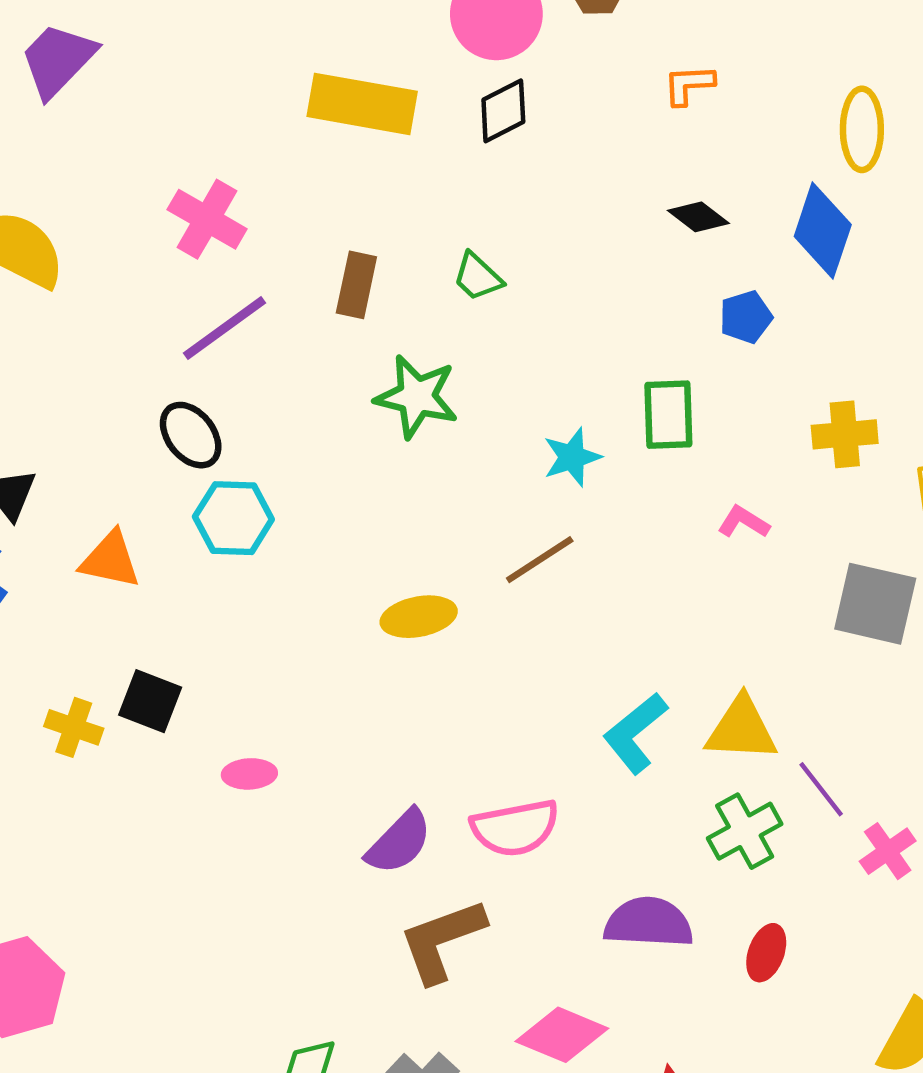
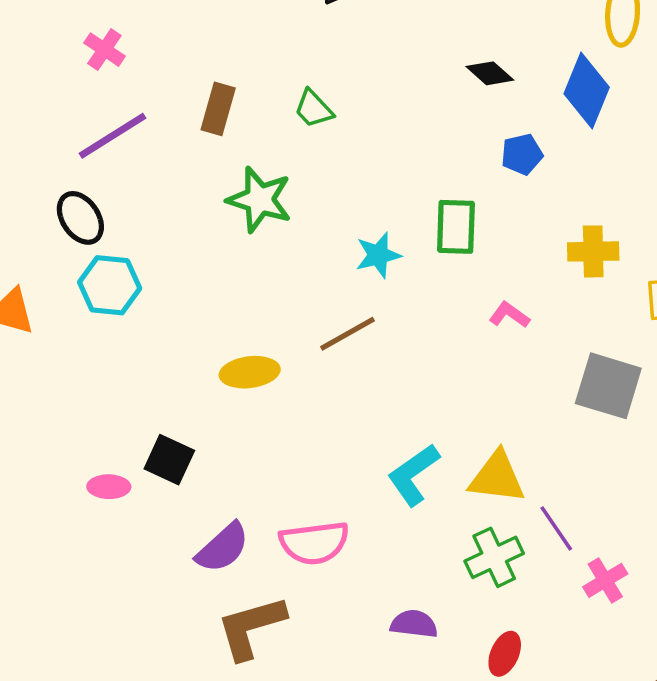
pink cross: (207, 219) -> (104, 50), size x0.7
black square: (150, 701) -> (169, 460), moved
purple semicircle: (649, 923) -> (414, 624), size x0.7

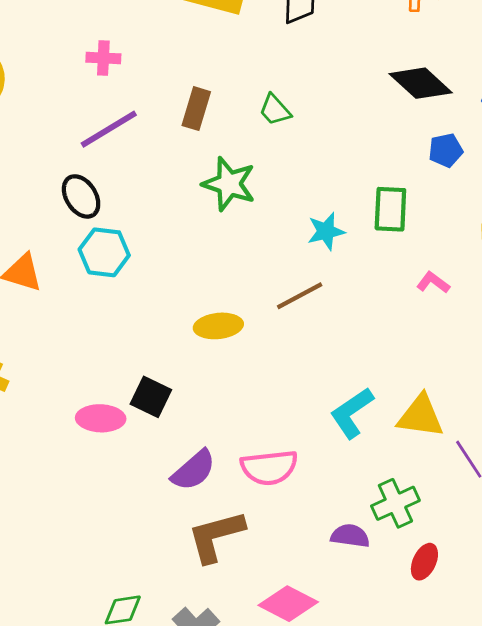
pink cross: (104, 50) -> (103, 58), turned -32
black diamond: (490, 73) -> (421, 83), size x1.6
pink ellipse: (109, 487) -> (101, 418), size x1.4
green cross: (494, 557) -> (395, 503), moved

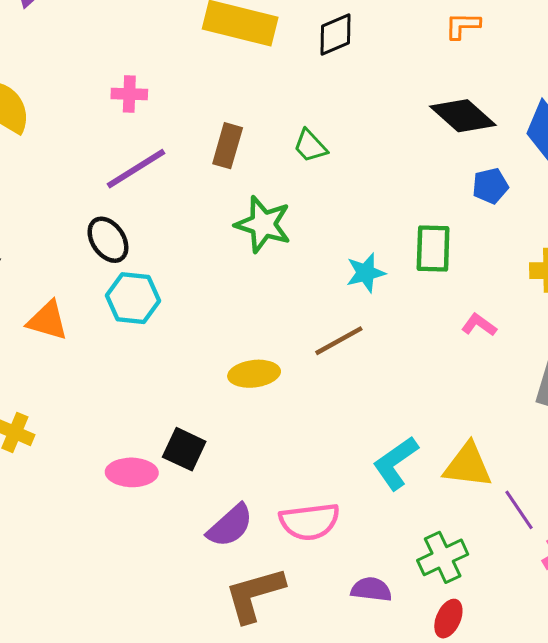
purple semicircle: (350, 536) -> (371, 589), moved
red ellipse: (424, 562) -> (448, 619), moved

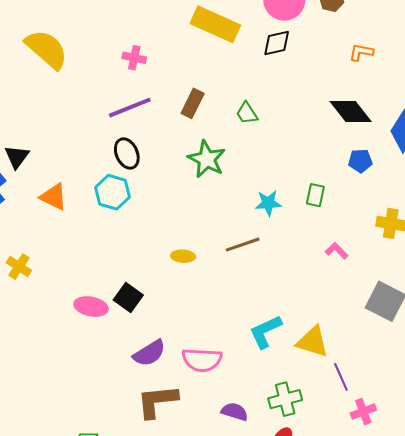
black ellipse: (108, 240) -> (127, 153), moved
green rectangle: (433, 249) -> (315, 195), size x0.7
yellow ellipse: (254, 374) -> (183, 256), size x0.7

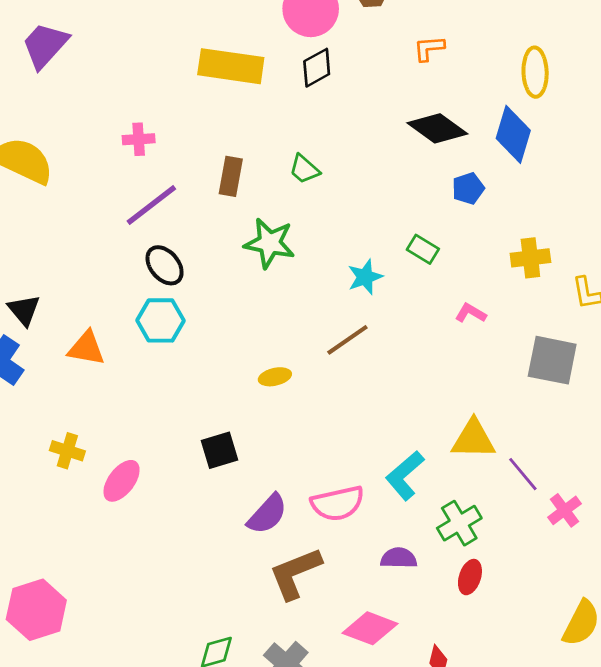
green rectangle: (315, 195) -> (423, 249), turned -55
black square: (128, 297) -> (220, 450), turned -36
pink ellipse: (91, 307) -> (122, 481), moved, turned -48
cyan L-shape: (265, 332) -> (405, 475), moved

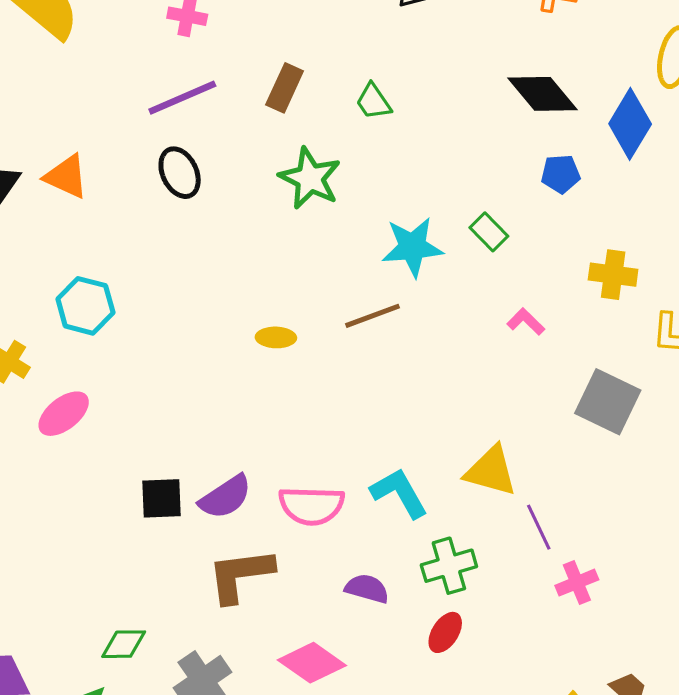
cyan star: (365, 277) -> (412, 247), size x1.4
cyan hexagon: (160, 320) -> (85, 306), moved
orange triangle: (86, 348) -> (66, 177), moved
black square: (220, 450) -> (162, 498), moved
cyan L-shape: (405, 475) -> (399, 493), turned 87

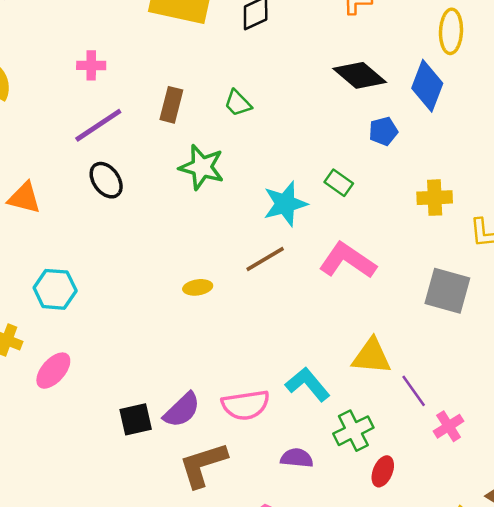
pink L-shape: (526, 322) -> (348, 261), moved, size x2.0
red ellipse: (445, 632) -> (383, 471), moved

